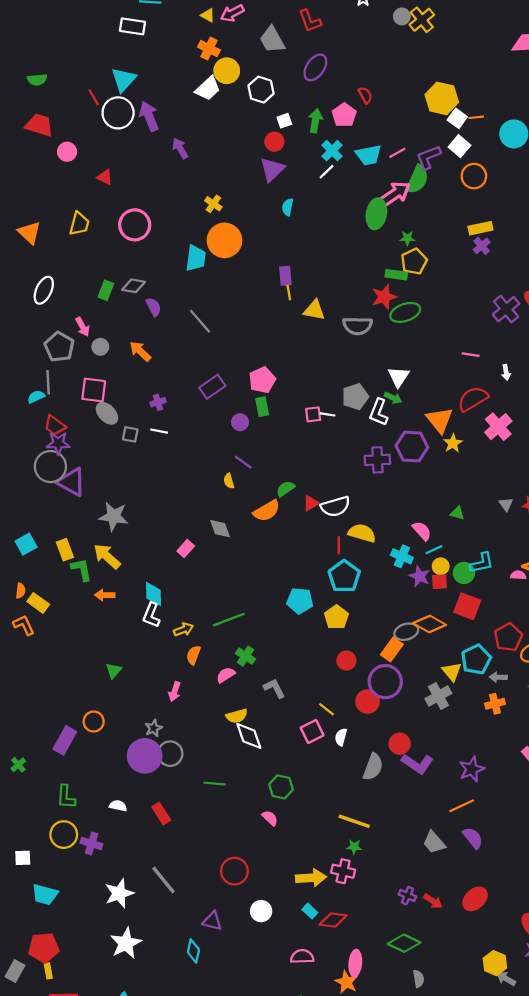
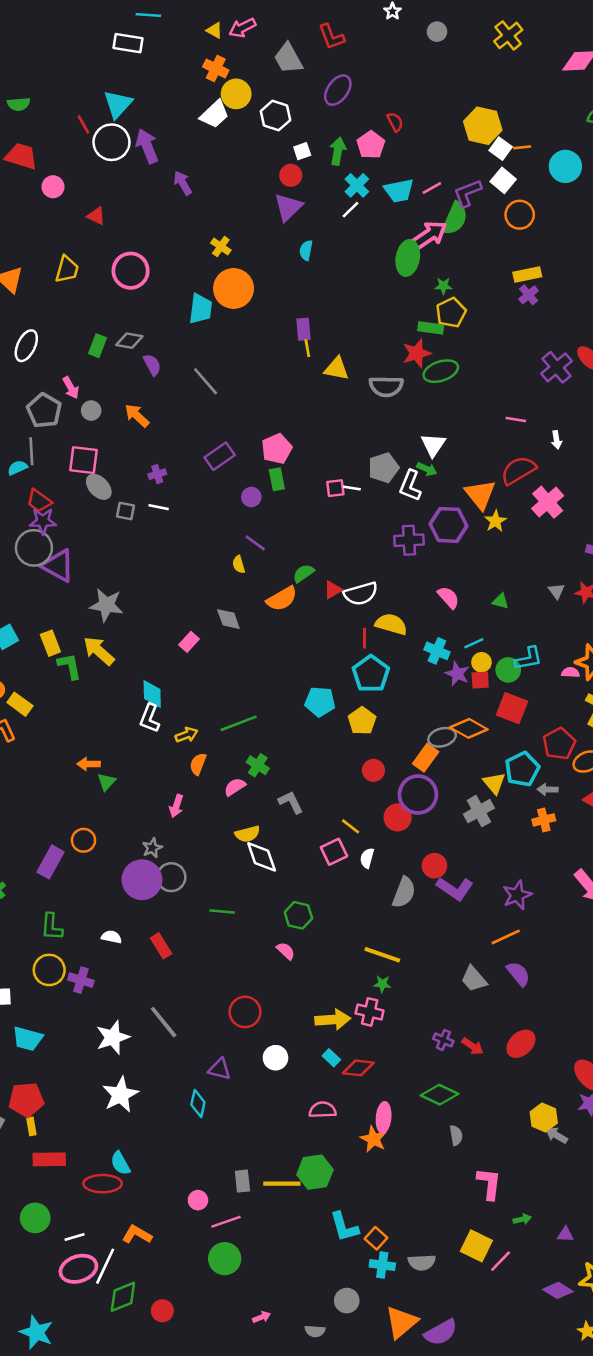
yellow cross: (422, 20) -> (508, 35), moved
pink semicircle: (422, 531) -> (448, 597), moved
orange arrow: (105, 595) -> (89, 764), moved

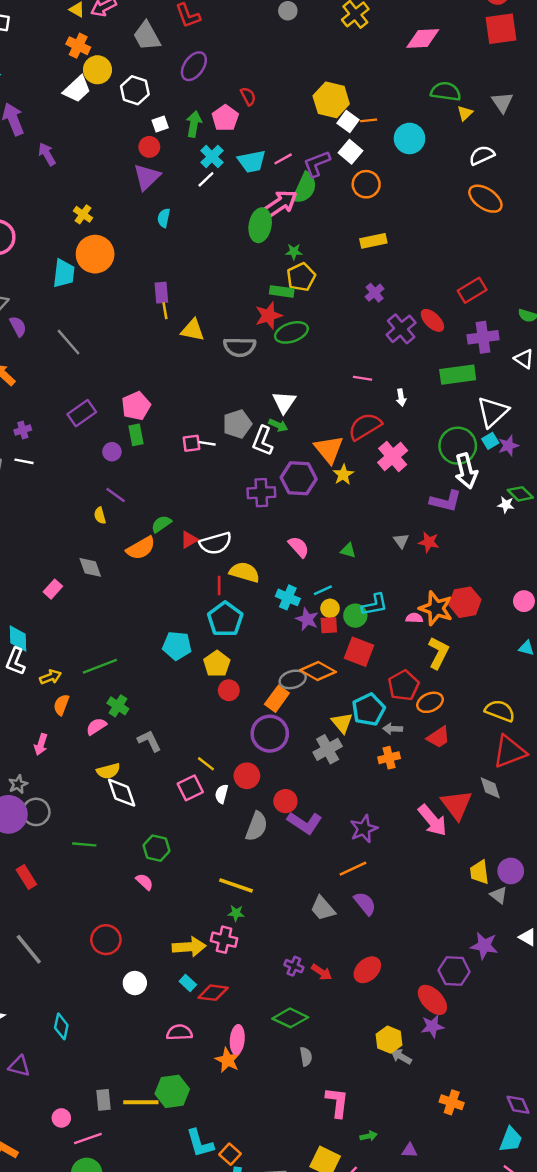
purple cross: (529, 295) -> (375, 293), moved
red circle: (373, 770) -> (229, 690), moved
red circle: (398, 817) -> (247, 776), moved
purple triangle: (220, 1069) -> (19, 1066), moved

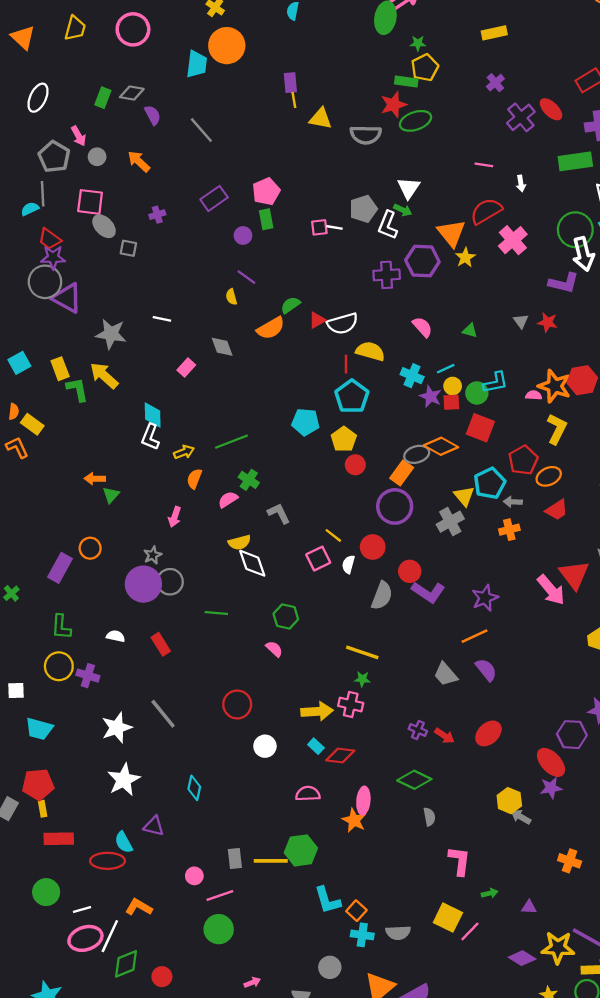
white line: (24, 461) -> (162, 319), moved

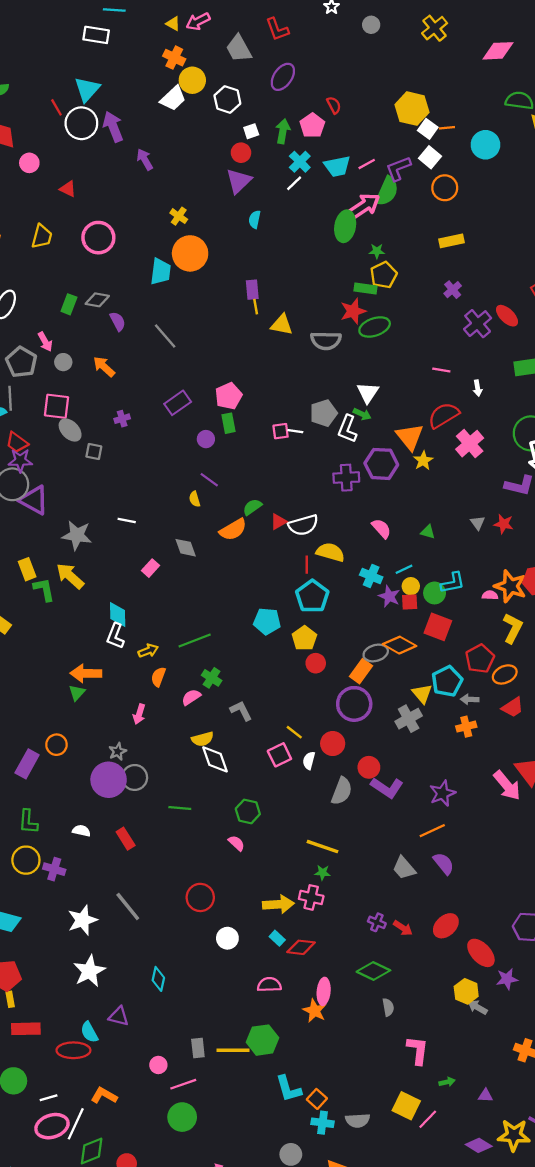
orange arrow: (95, 479) -> (86, 673), moved, size x1.5
red ellipse: (551, 762) -> (481, 953), moved

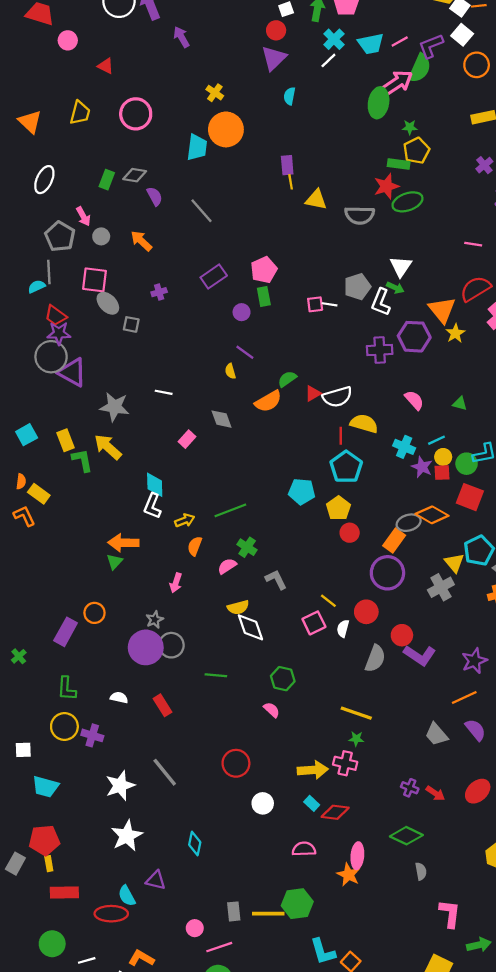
green arrow: (447, 1082) -> (479, 945), size x1.5

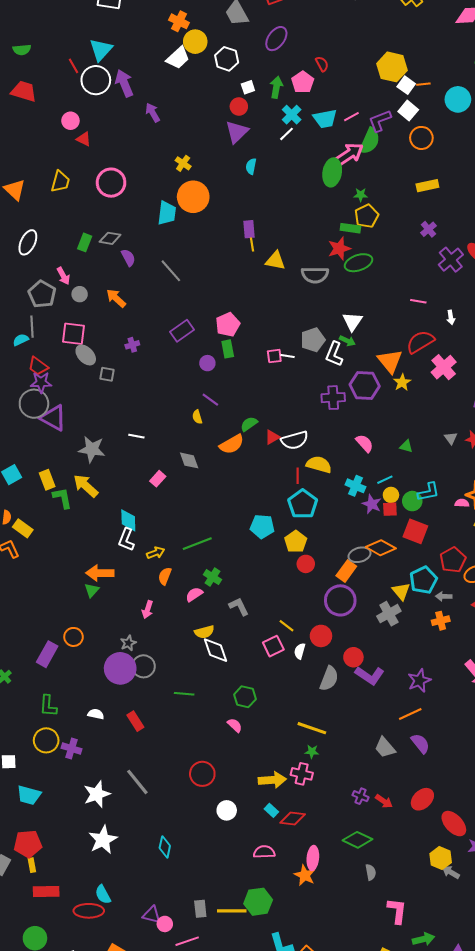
pink circle: (68, 40) -> (70, 121), moved
purple triangle: (156, 880) -> (152, 915), moved

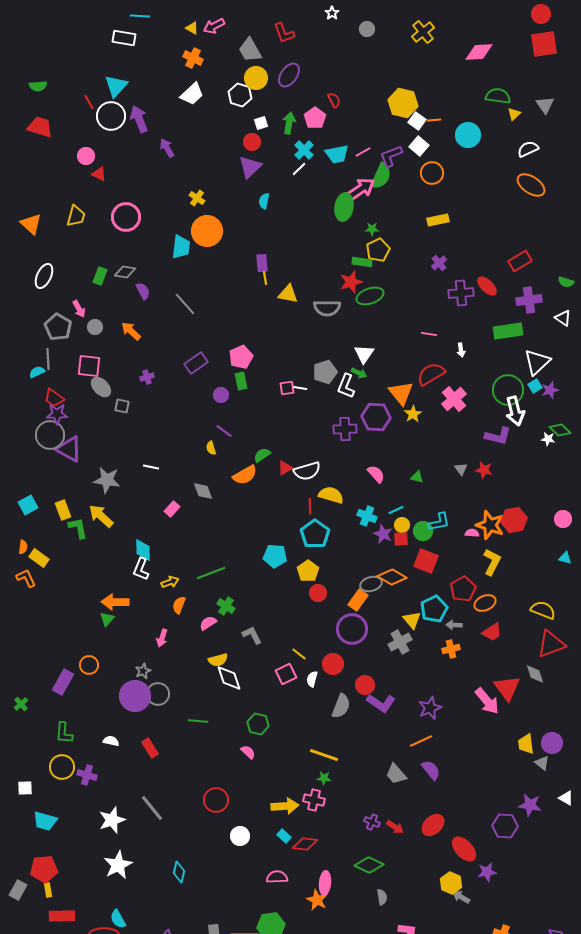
yellow circle: (195, 42) -> (256, 78), moved
purple cross: (451, 260) -> (461, 293), turned 35

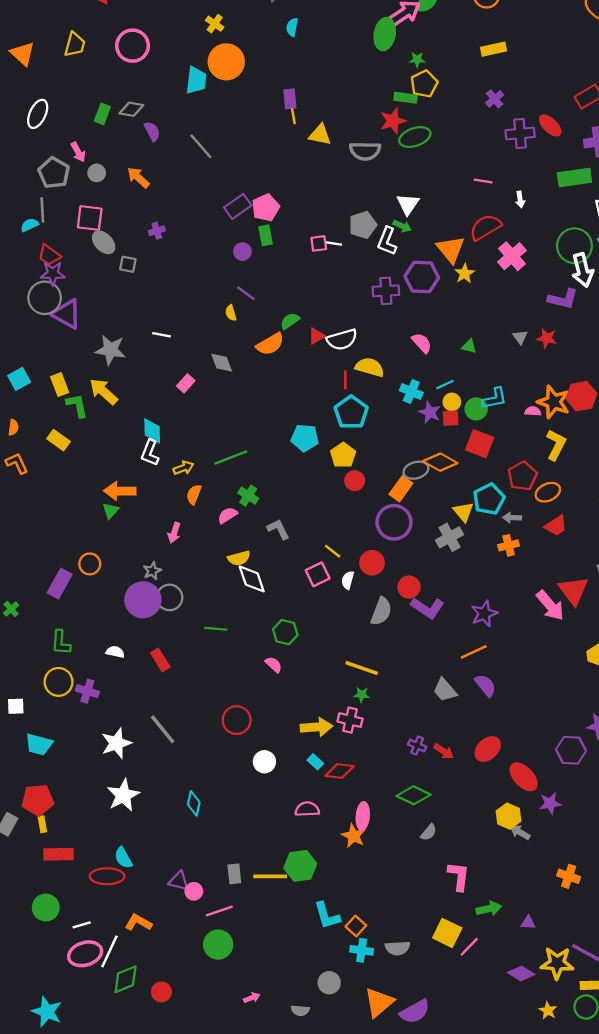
purple rectangle: (196, 363) -> (238, 206), moved
yellow rectangle: (39, 558) -> (58, 440), moved
gray semicircle: (382, 897) -> (429, 832), turned 49

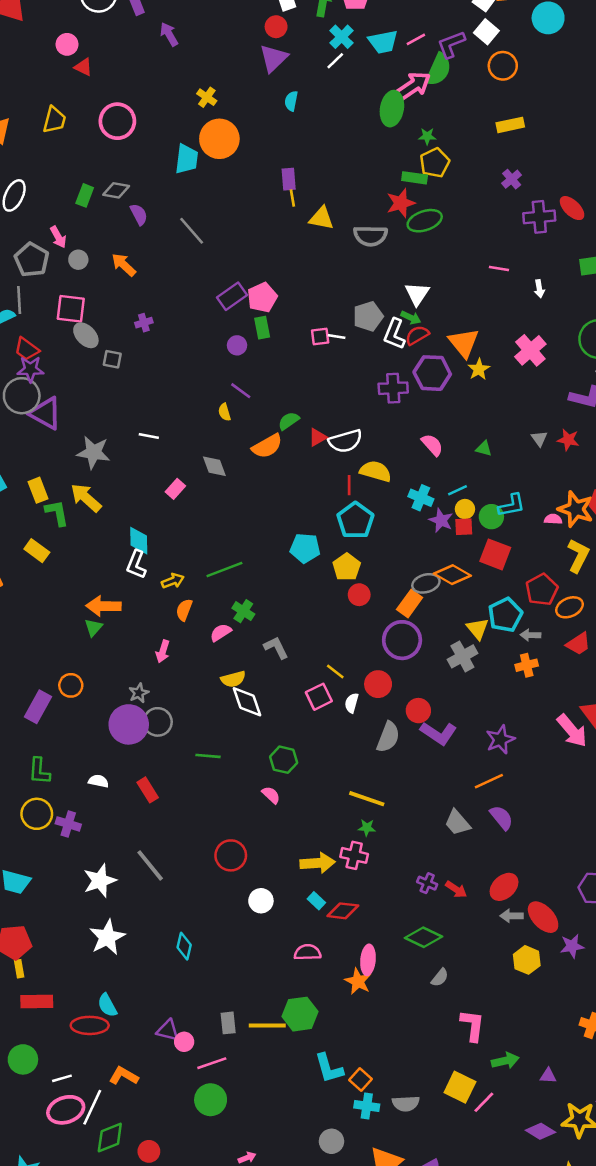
red semicircle: (485, 227) -> (417, 335), moved, size x0.7
gray arrow: (520, 832) -> (512, 916), moved, turned -30

